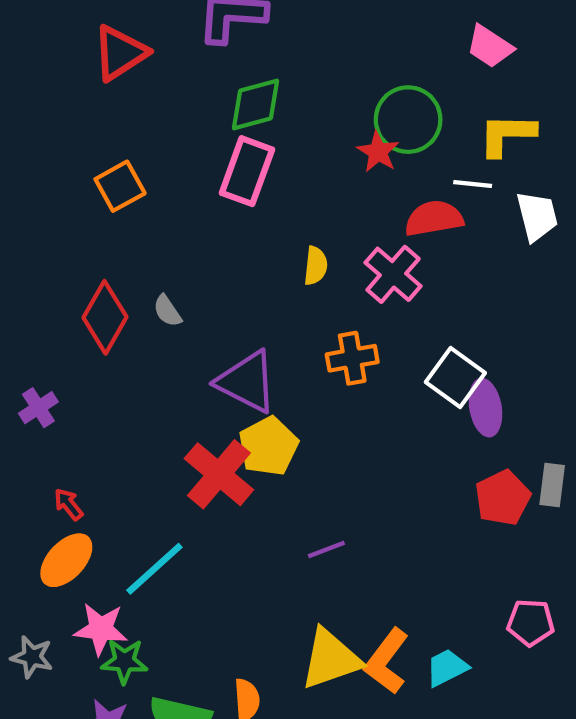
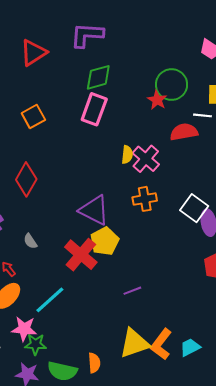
pink cross: (393, 274) -> (146, 159), moved
gray semicircle: (167, 311) -> (30, 241), moved

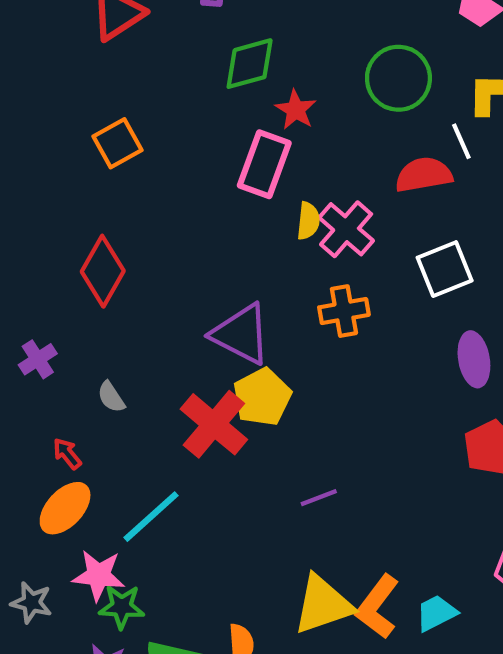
red star: (157, 100) -> (296, 110), moved
pink rectangle: (94, 109) -> (264, 164), moved
white line: (202, 115) -> (461, 141), turned 60
white square: (194, 208) -> (445, 269), moved, turned 32

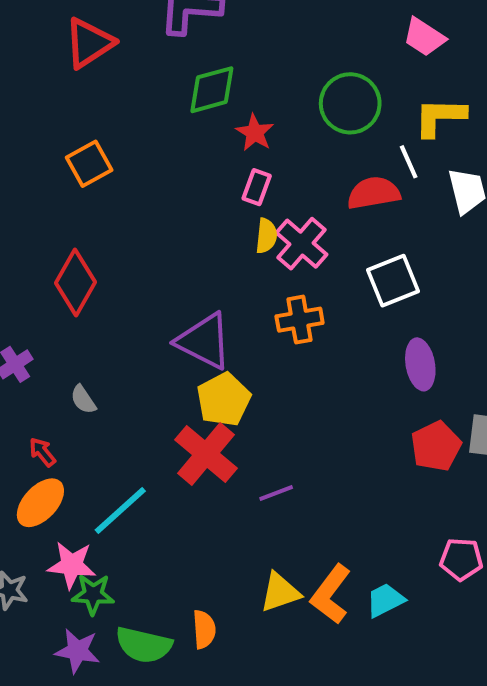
pink rectangle: (264, 164) -> (257, 187), moved, size x0.6
red cross: (214, 424) -> (206, 454), moved
yellow triangle: (323, 605) -> (280, 592), size x0.7

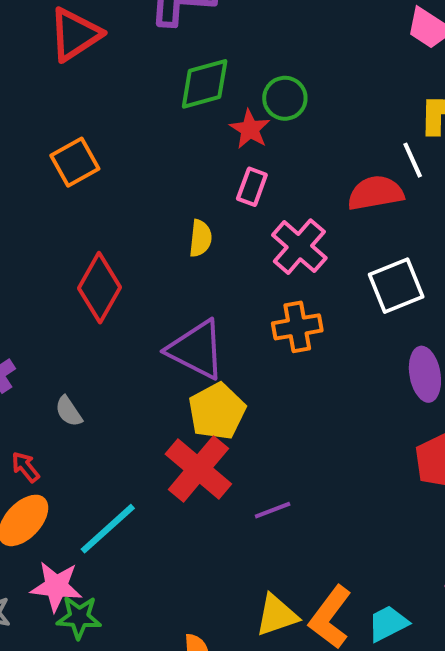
green circle: (350, 103) -> (285, 98), moved, size x0.7
yellow semicircle: (266, 236) -> (200, 238), moved
red diamond: (75, 283) -> (100, 288), moved

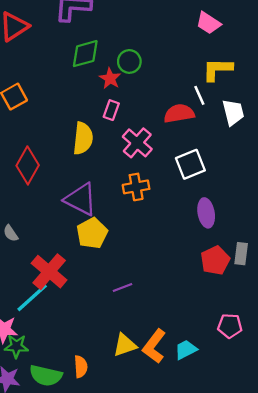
yellow semicircle: (200, 238) -> (83, 138), size x1.6
red cross: (198, 469) -> (49, 272), moved

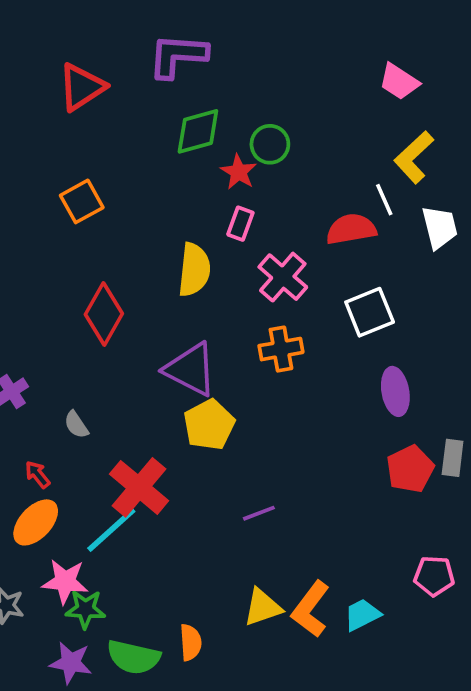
yellow L-shape: (217, 69) -> (414, 157), turned -44

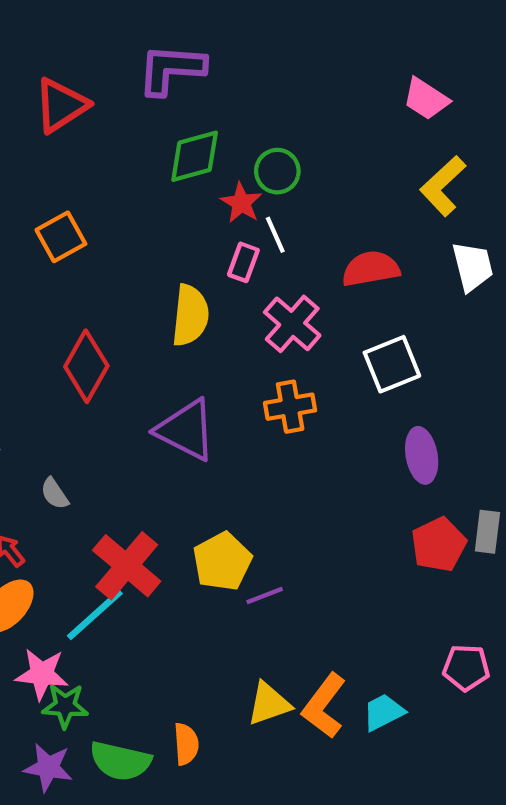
white line: (384, 200) -> (275, 235), moved
yellow pentagon: (209, 425) -> (222, 562), moved

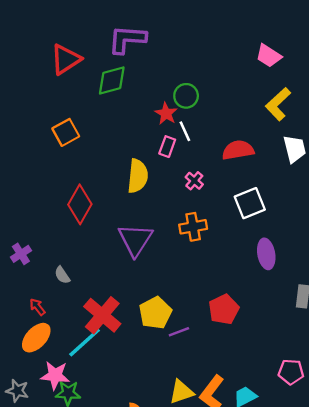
green diamond: (195, 156) -> (112, 81), moved
pink cross: (292, 324) -> (194, 181), size x0.6
purple triangle: (186, 430) -> (135, 240), turned 36
red pentagon: (439, 545) -> (224, 309), moved

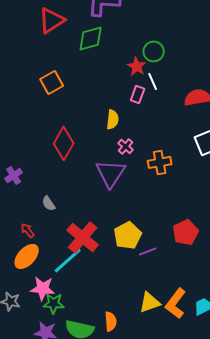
yellow semicircle: (138, 176) -> (113, 119), size x0.7
pink cross: (194, 181) -> (126, 146), moved
purple cross: (21, 254) -> (14, 175), moved

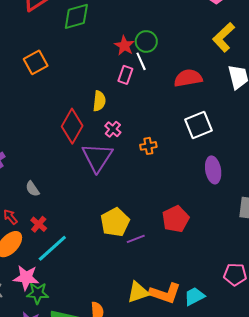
green circle: (154, 51) -> (146, 41), moved
red diamond: (64, 143) -> (72, 126), moved
orange cross: (160, 162) -> (148, 146), size x0.7
red cross: (83, 237) -> (39, 224), moved, size x0.5
orange L-shape: (176, 303) -> (165, 293), turned -108

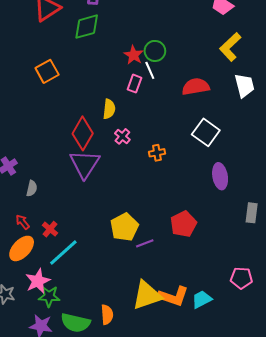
white square: (199, 125) -> (206, 132), turned -32
purple triangle: (97, 157) -> (85, 164), moved
gray semicircle: (32, 189) -> (32, 188), moved, turned -133
pink star: (26, 278) -> (38, 281), turned -30
yellow triangle: (138, 292) -> (147, 295), size x1.4

